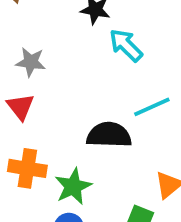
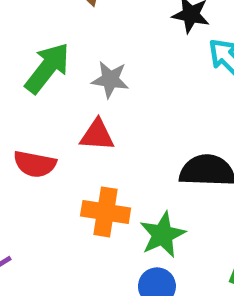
red triangle: (20, 107) -> (97, 135), turned -48

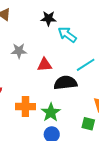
red triangle: (97, 135) -> (45, 65), moved

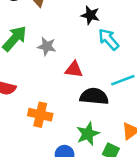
green star: (51, 112) -> (88, 134), moved

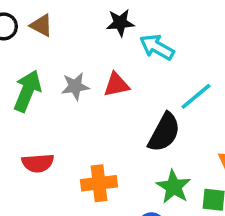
red triangle: (74, 69) -> (116, 85), moved
black semicircle: (94, 96) -> (164, 132), turned 132

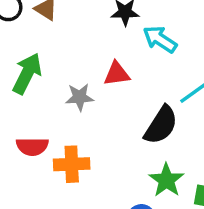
gray star: (75, 86) -> (80, 97), moved
orange cross: (99, 183) -> (72, 164), moved

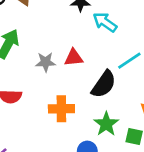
red triangle: (117, 74) -> (74, 58), moved
orange cross: (72, 164) -> (61, 109), moved

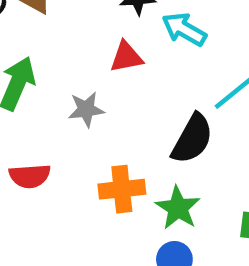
red triangle: (74, 58) -> (126, 57), moved
green star: (106, 124) -> (178, 208), moved

